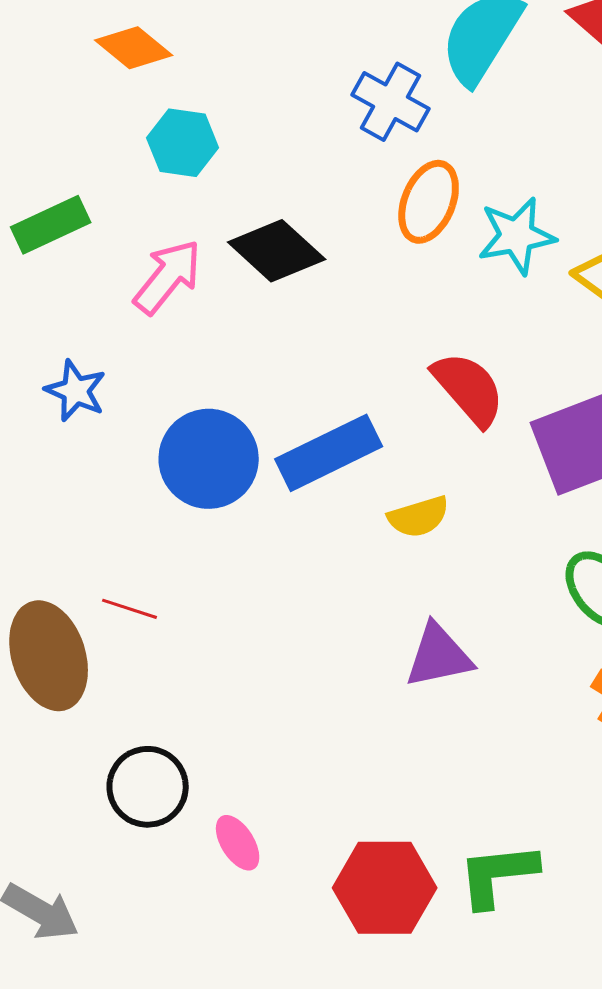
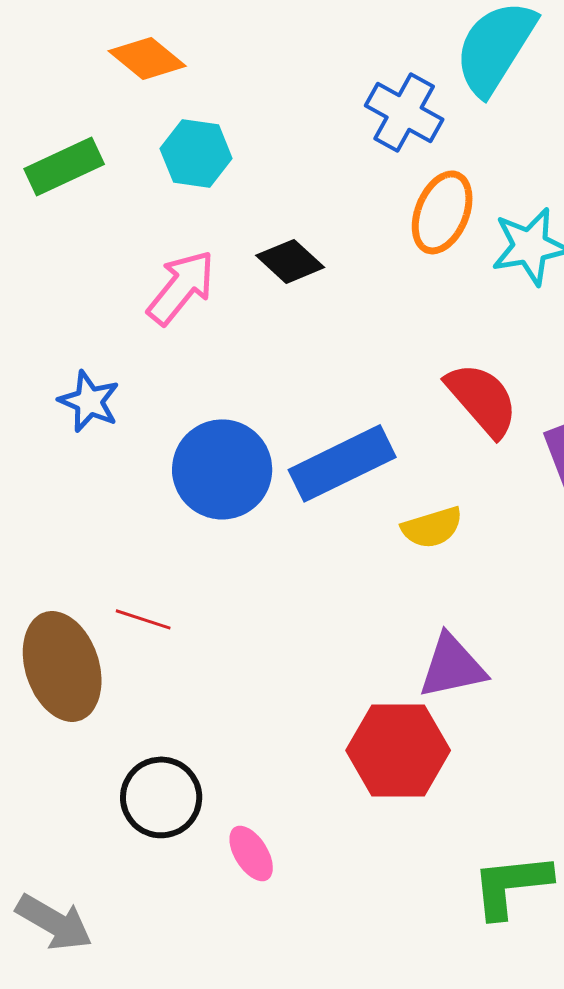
green rectangle: (51, 225) -> (64, 166), moved
black diamond: (277, 251) -> (290, 261), size x0.7
red hexagon: (385, 888) -> (398, 750), moved

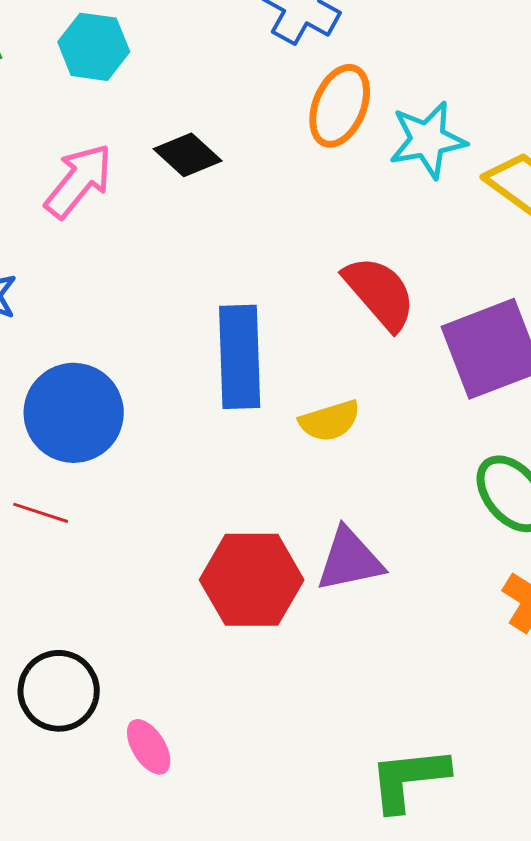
blue rectangle: (342, 463) -> (240, 357), turned -66
blue circle: (222, 469) -> (74, 413), moved
red hexagon: (398, 750) -> (252, 580), moved

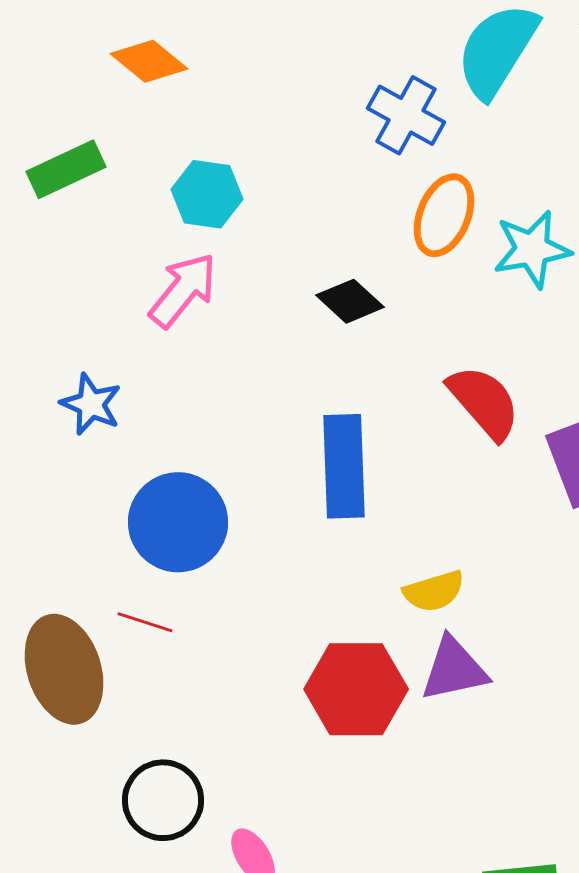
cyan hexagon: (94, 47) -> (207, 194), moved
black diamond: (188, 155) -> (350, 301), moved
yellow semicircle: (330, 421) -> (434, 591), moved

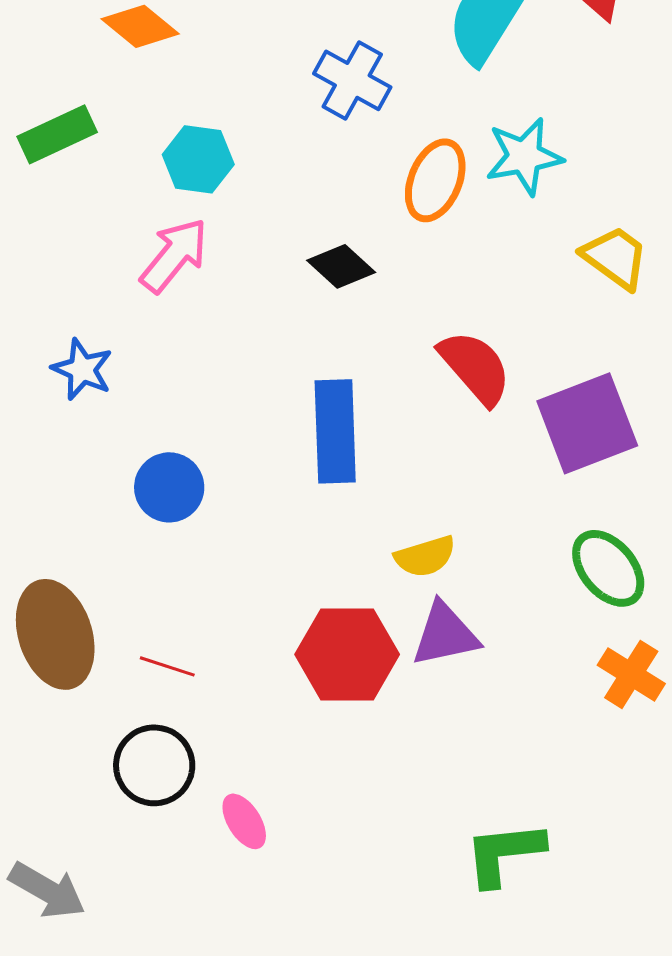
blue cross: (406, 115) -> (352, 80), moved
cyan star: (532, 249) -> (524, 156), moved
blue circle: (178, 522) -> (169, 487), size x0.7
red line: (145, 622) -> (167, 666), moved

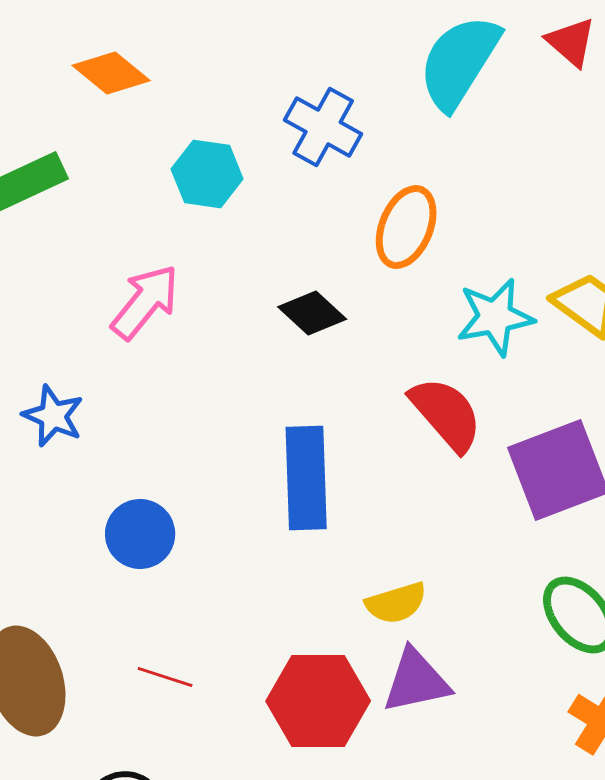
cyan star: (524, 156) -> (495, 317), moved
cyan hexagon: (198, 159) -> (207, 174), moved
red line: (167, 666) -> (165, 677), moved

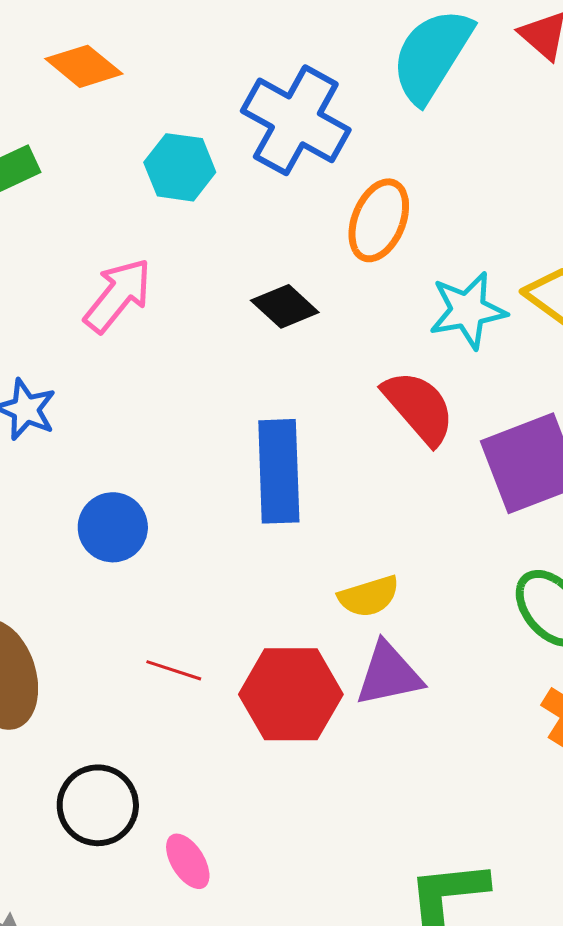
blue cross: (323, 127) -> (296, 120), size x1.4
red line: (165, 677) -> (174, 670), moved

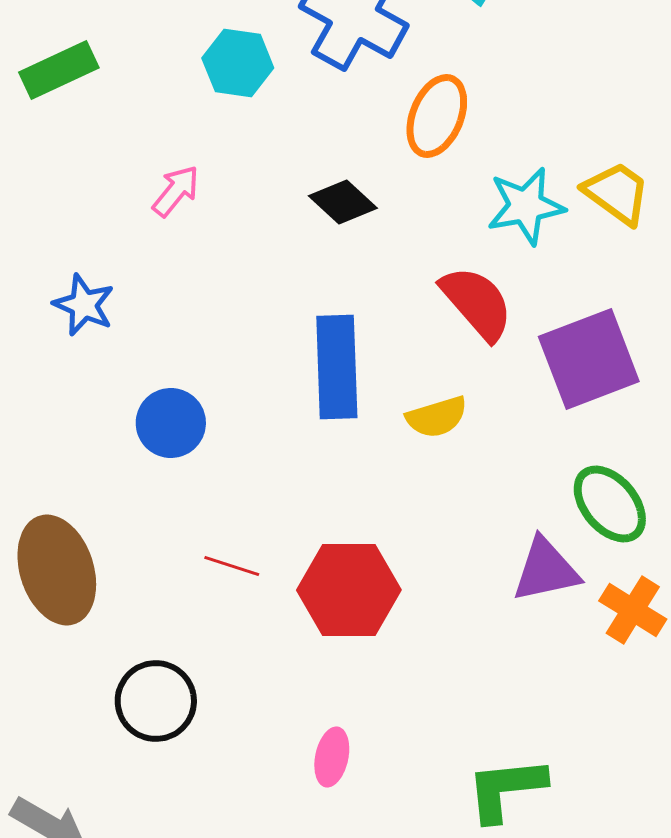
pink arrow: (118, 295) -> (176, 191), size x0.7
yellow semicircle: (369, 596) -> (437, 417), moved
purple triangle: (389, 674) -> (546, 570), moved
pink ellipse: (188, 861) -> (332, 757), moved, turned 44

